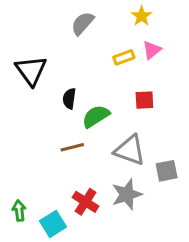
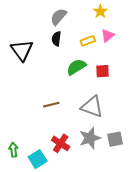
black semicircle: (69, 99) -> (56, 39), moved
green semicircle: (96, 116) -> (76, 67), moved
gray square: (167, 171) -> (115, 139), moved

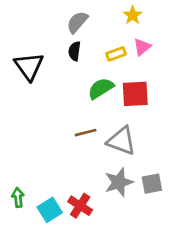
red square: (102, 71) -> (135, 94), size x1.5
brown line: (51, 105) -> (86, 133), moved
red cross: (61, 143) -> (80, 206), moved

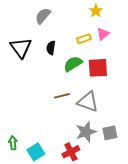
gray semicircle: (77, 22) -> (43, 16), moved
black semicircle: (75, 51) -> (51, 48), moved
red cross: (80, 206) -> (71, 152), moved, turned 30

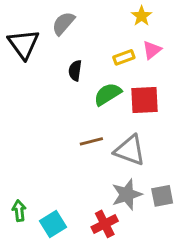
black triangle: (21, 48) -> (24, 44), moved

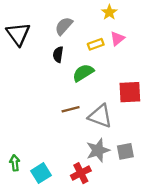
gray semicircle: (63, 23) -> (64, 26), moved
red square: (144, 100) -> (130, 92), moved

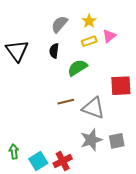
yellow star: (109, 12) -> (89, 21), moved
black triangle: (18, 34) -> (17, 51), moved
red cross: (81, 173) -> (63, 161), moved

